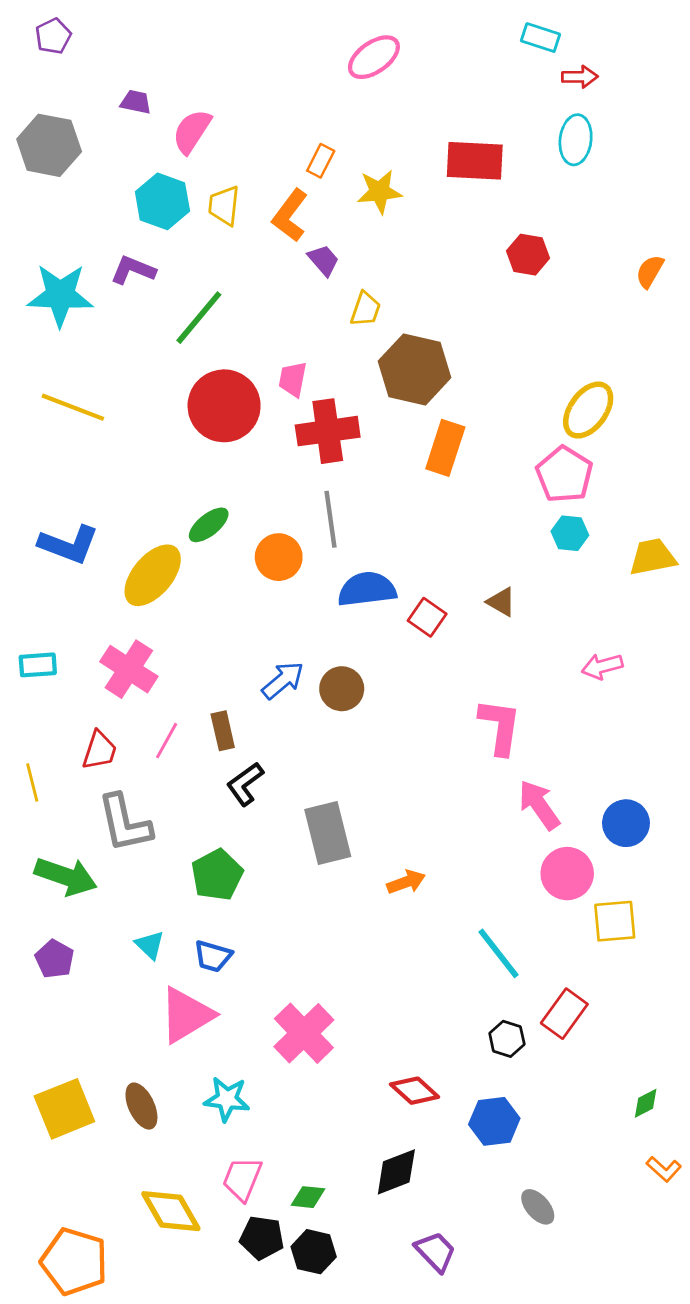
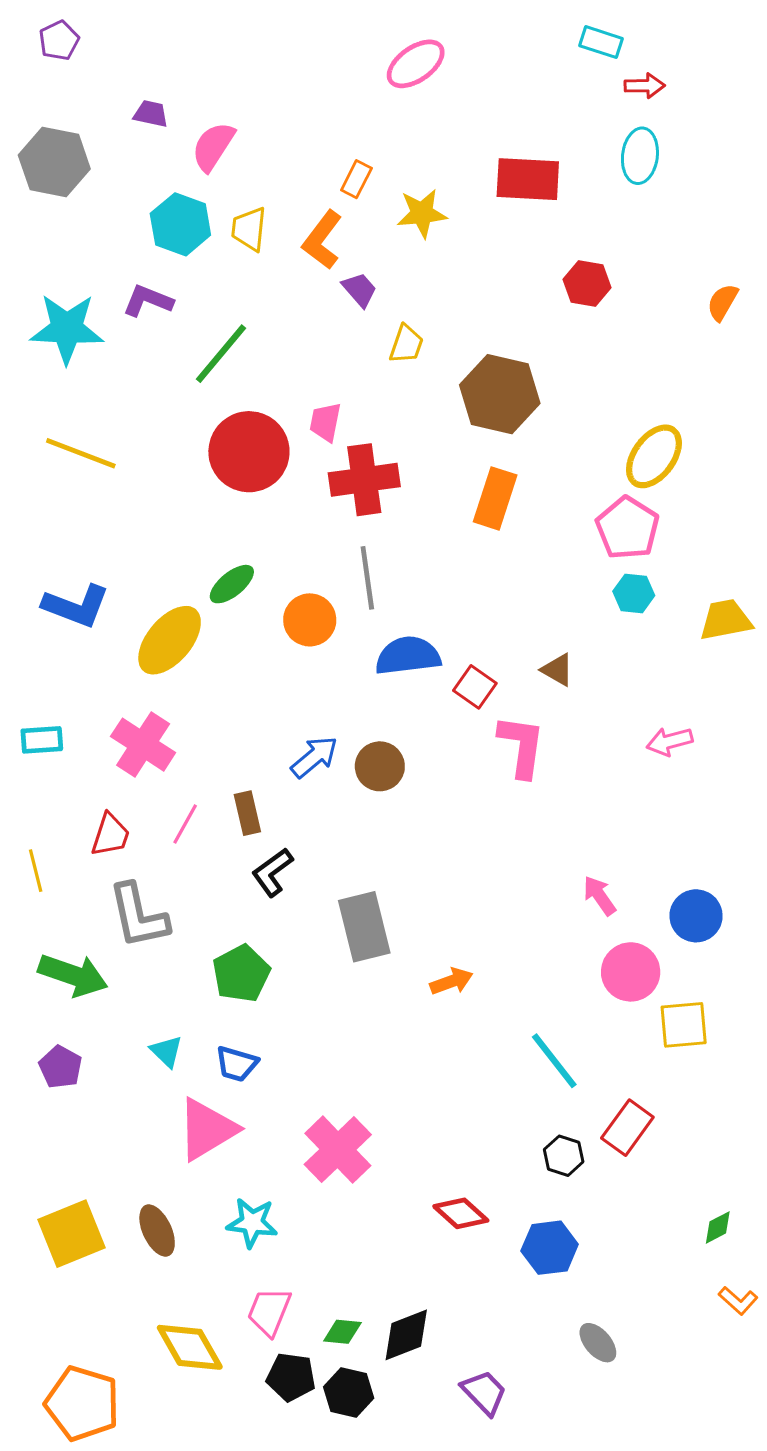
brown hexagon: (415, 369) -> (500, 394), moved
pink L-shape: (500, 727) -> (522, 746), moved
pink arrow: (539, 805) -> (599, 896), size x0.7
black diamond: (396, 1172) -> (406, 1335), moved

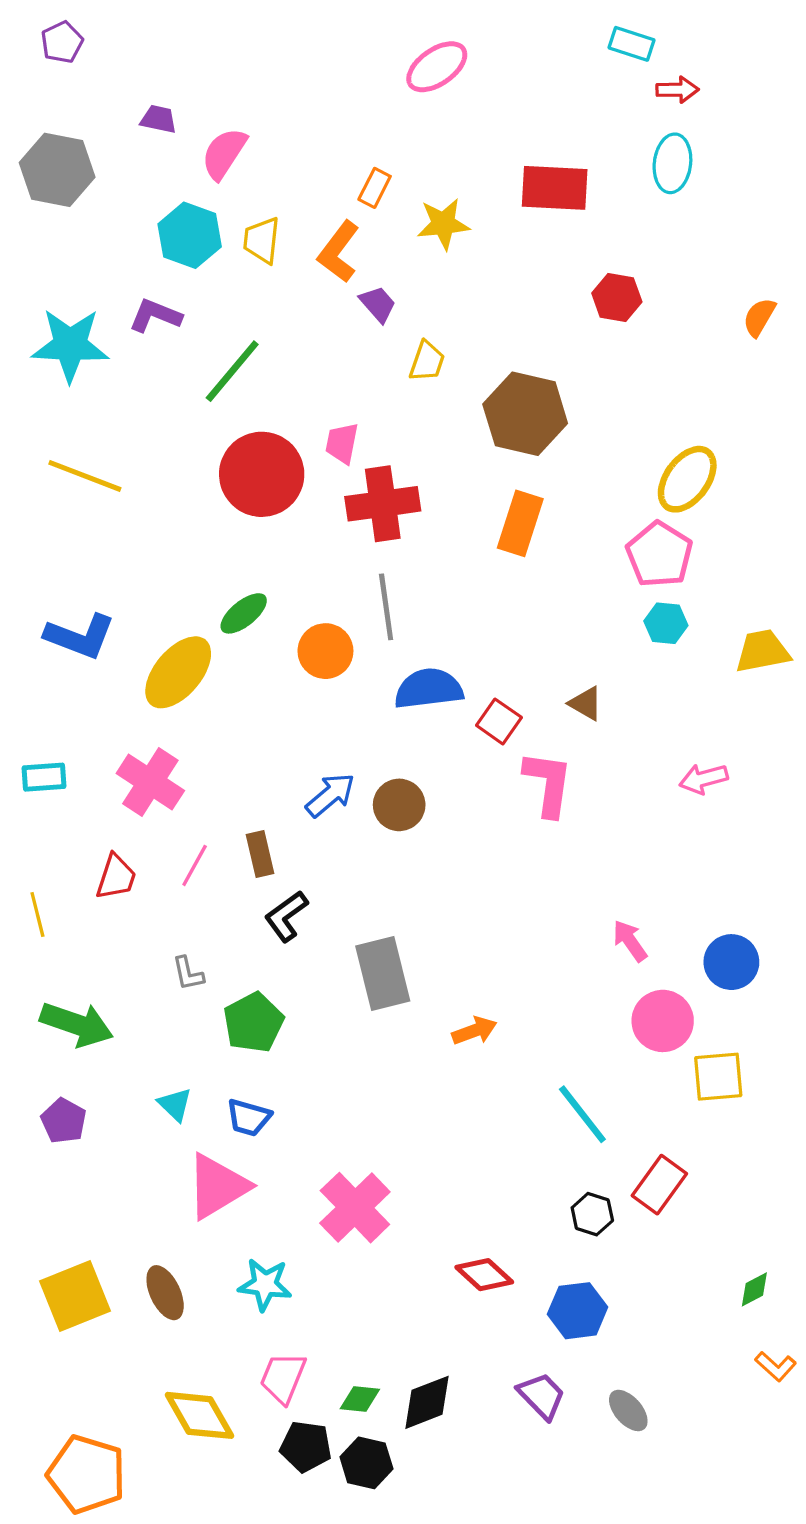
gray L-shape: (138, 916) -> (188, 973), moved, size x0.5
purple trapezoid: (484, 1392) -> (542, 1396), moved

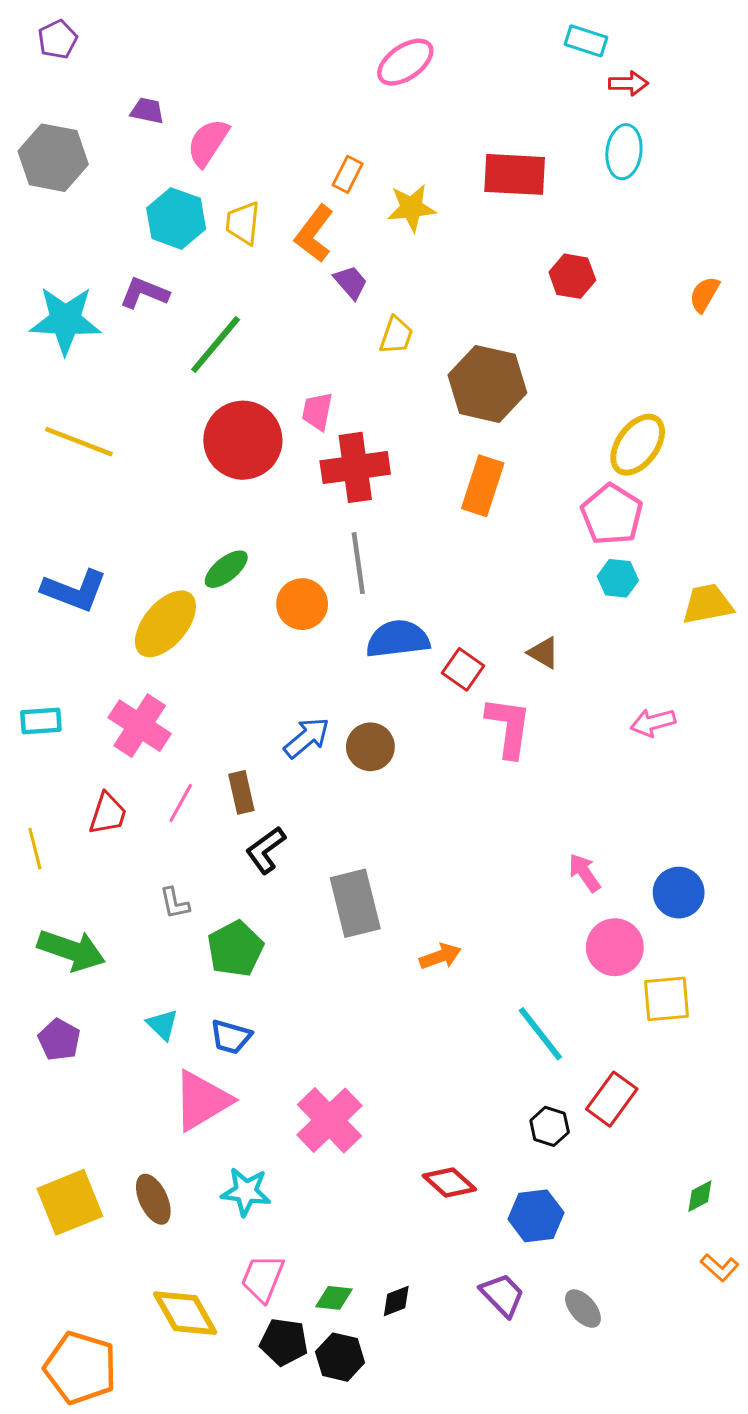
black diamond: (427, 1402) -> (396, 1301), size x0.6

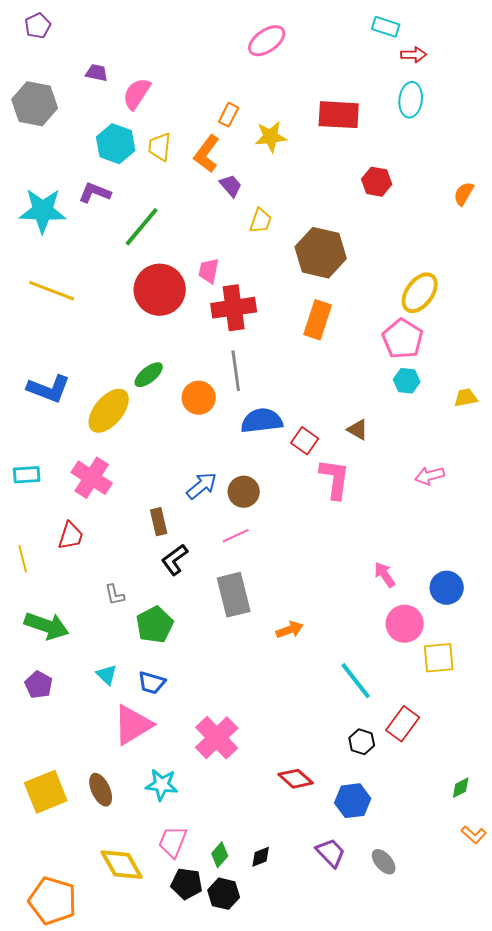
yellow trapezoid: (707, 604) -> (466, 398), size x0.7
pink line: (181, 803) -> (236, 536), moved, turned 36
green diamond: (334, 1298) -> (220, 855), turned -55

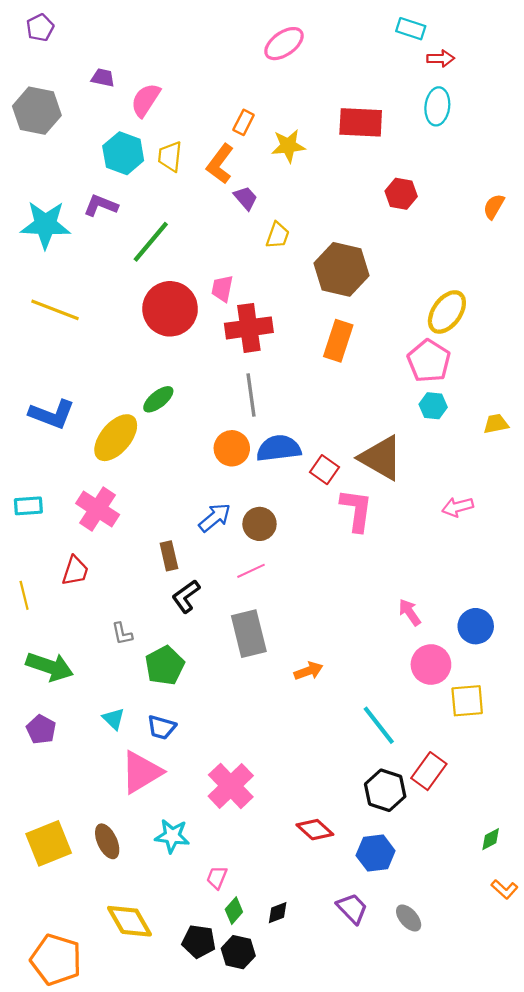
orange circle: (199, 398) -> (232, 448), moved
brown triangle: (358, 430) -> (381, 458), size x2.0
black hexagon: (362, 742) -> (385, 790), size x1.5
pink trapezoid: (173, 842) -> (217, 878), moved, size x0.7

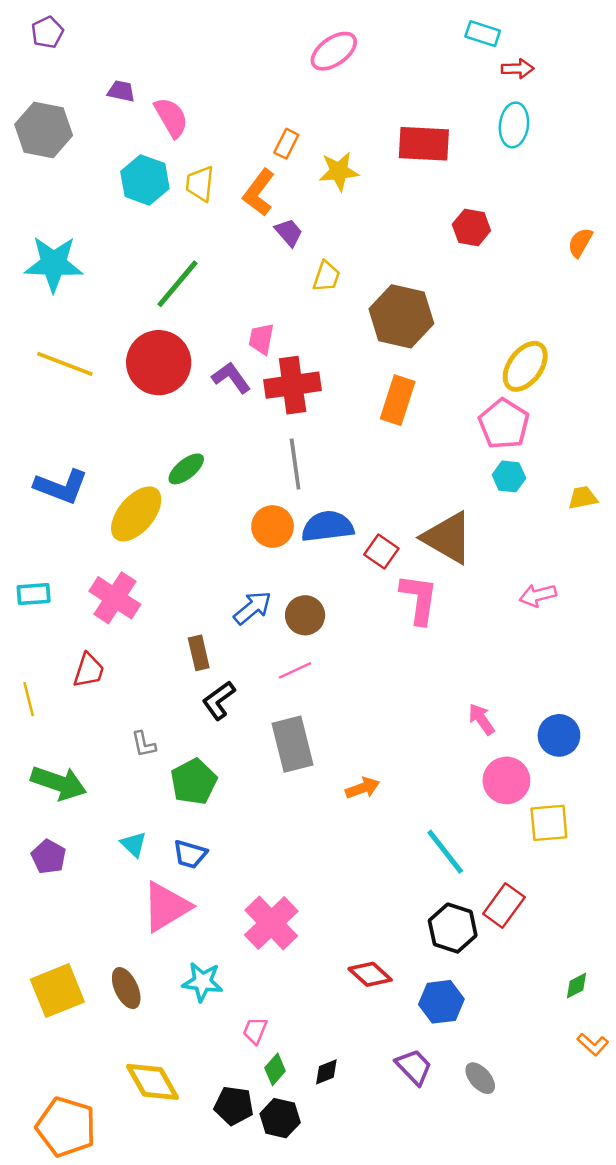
pink semicircle: (146, 100) -> (171, 117), turned 117
purple L-shape: (101, 205) -> (231, 378), moved, turned 32
red circle: (170, 309) -> (159, 363), moved

